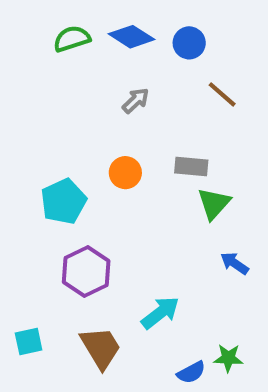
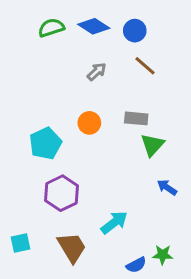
brown line: (222, 94) -> (145, 66), moved

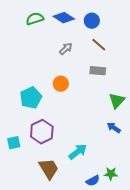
gray rectangle: (136, 118) -> (98, 71), moved
green triangle: (152, 145) -> (117, 101), moved
cyan square: (20, 243) -> (14, 143), moved

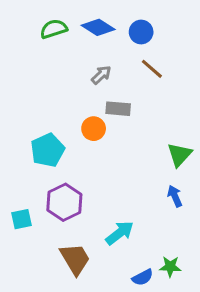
gray rectangle: (98, 71) -> (118, 109), moved
blue arrow: (114, 128) -> (175, 196), turned 32

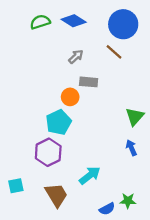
blue circle: (141, 32) -> (123, 24), moved, size x1.6
cyan pentagon: (48, 150) -> (59, 122), moved
cyan square: (21, 219) -> (16, 186), moved

